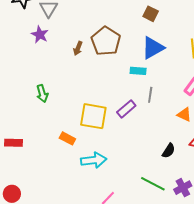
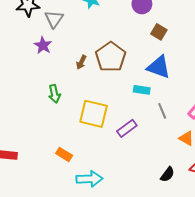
blue triangle: (153, 48) -> (159, 67), turned 45
green arrow: (42, 94) -> (54, 94), moved
gray line: (150, 95) -> (162, 111), moved, turned -35
yellow square: (93, 116) -> (94, 114), moved

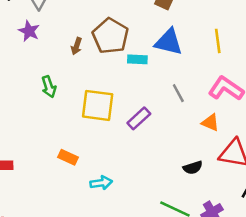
cyan rectangle: (142, 90) -> (137, 59), moved
black semicircle: (167, 174) -> (193, 168), turned 42
cyan arrow: (89, 179) -> (101, 183), size x0.7

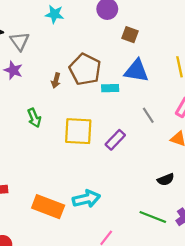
orange rectangle: (68, 157) -> (48, 207), moved, size x1.8
cyan arrow: (101, 183) -> (86, 199), size x1.4

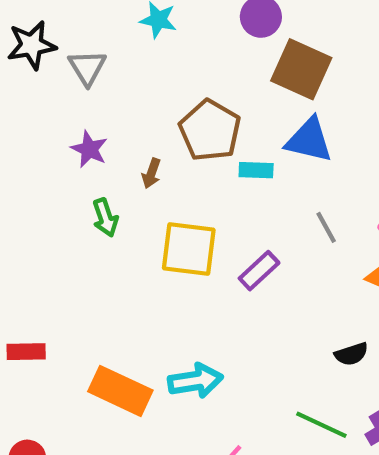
brown square: (130, 35) -> (301, 69), size x1.8
purple star: (13, 70) -> (89, 149), moved
brown arrow: (56, 80) -> (151, 173), moved

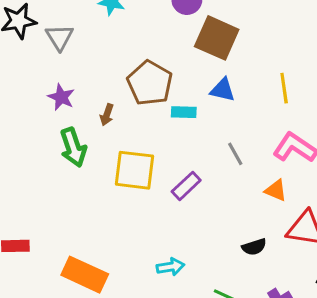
blue triangle: (309, 140) -> (223, 90), size x0.7
green arrow: (105, 218) -> (73, 147), size x1.4
cyan arrow: (195, 381) -> (171, 267), moved, size x0.7

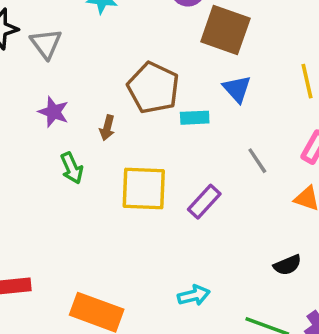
blue triangle: (223, 90) -> (237, 89), turned 40
green arrow: (73, 147) -> (72, 168), size x0.7

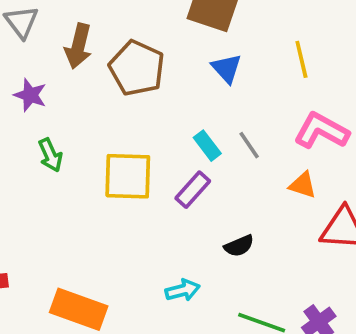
cyan rectangle: (195, 118) -> (207, 146), moved, turned 56
brown arrow: (107, 128) -> (78, 46), moved, size x1.6
black semicircle: (287, 265) -> (239, 246), moved

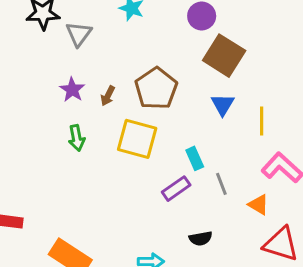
brown arrow: (78, 46) -> (108, 96), moved, size x0.6
yellow line: (301, 59) -> (262, 121), moved
gray line: (249, 145) -> (221, 184), moved
yellow square: (128, 176) -> (137, 139), moved

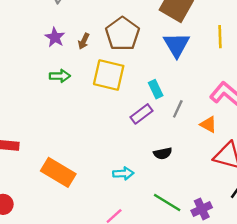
blue triangle: (223, 105) -> (177, 45), size x1.4
yellow line: (262, 121) -> (220, 37), moved
green arrow: (77, 138) -> (60, 76), turned -78
gray line: (221, 184) -> (178, 109), turned 48

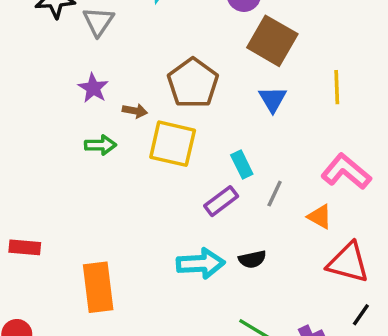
brown arrow: (84, 41) -> (135, 111), moved, turned -105
blue triangle: (177, 45) -> (273, 99), size x0.7
orange rectangle: (58, 172) -> (98, 287), turned 52
cyan arrow: (123, 173) -> (201, 263), moved, size x1.5

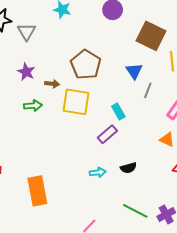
brown square: (272, 41) -> (151, 36), moved
gray line: (275, 194) -> (148, 90), moved
cyan arrow: (201, 263) -> (98, 172), size x0.6

